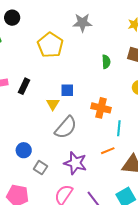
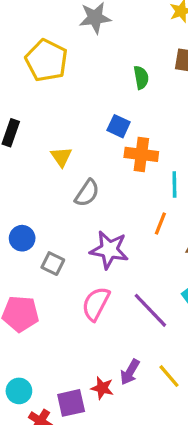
blue square: (67, 90) -> (119, 126), moved, turned 32
gray semicircle: (66, 127) -> (87, 193), size x0.7
orange line: (108, 151) -> (160, 223), turned -40

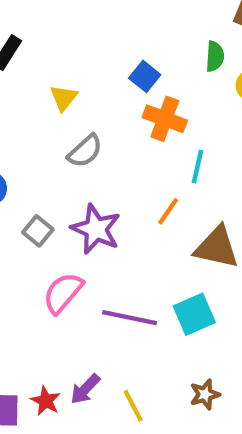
green semicircle: (141, 78) -> (215, 56), moved
gray square: (53, 264) -> (38, 231), moved
purple line: (150, 310) -> (130, 318), turned -48

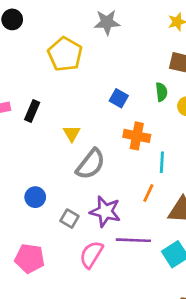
blue square: (145, 76) -> (119, 98), moved
gray semicircle: (85, 151) -> (91, 164), size x1.4
purple line: (130, 318) -> (133, 240), moved

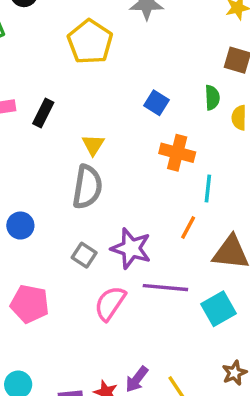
gray semicircle: (91, 164) -> (87, 187), moved, turned -32
blue circle: (35, 197) -> (20, 226), moved

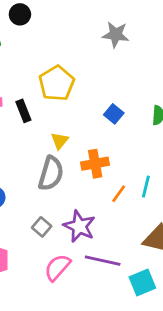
yellow pentagon: (90, 42) -> (57, 83), moved
black rectangle: (43, 113) -> (23, 111), turned -55
orange cross: (177, 153) -> (95, 164), moved, turned -32
orange line: (188, 228) -> (119, 194), moved

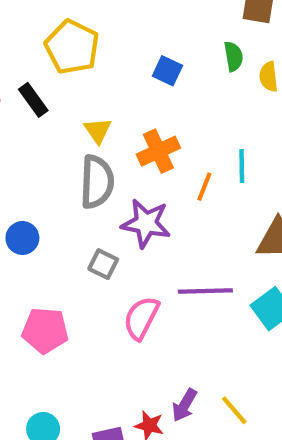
purple star: (79, 226) -> (146, 223), moved

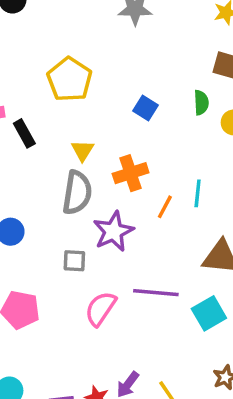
black rectangle: (33, 100) -> (24, 133), moved
purple star: (146, 223) -> (113, 231), turned 30
gray square: (103, 264) -> (74, 261), turned -30

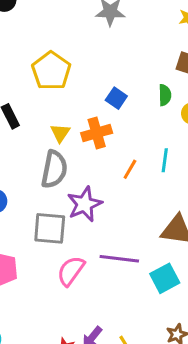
orange cross: (131, 173) -> (97, 133), moved
cyan line: (198, 193) -> (165, 160), moved
orange line: (165, 207) -> (130, 169), moved
gray square: (74, 261) -> (50, 228), size x1.6

